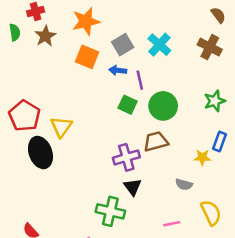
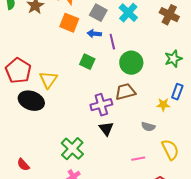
gray square: (123, 45) -> (98, 13), turned -30
green square: (128, 105) -> (87, 62), moved
black ellipse: (40, 153) -> (31, 101), turned -50
green cross: (110, 211) -> (72, 149), moved, turned 30

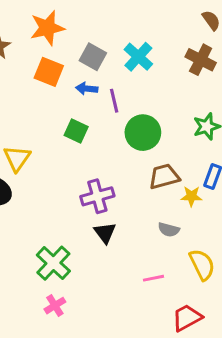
brown trapezoid: (125, 92) -> (164, 177), moved

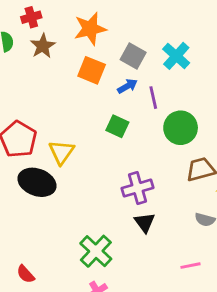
blue arrow: (87, 89) -> (127, 86), turned 144

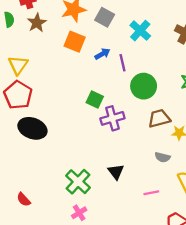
gray square: (133, 56) -> (105, 17), moved
green square: (117, 126) -> (95, 99), moved
yellow triangle: (61, 152) -> (18, 65), moved
purple cross: (137, 188) -> (112, 118), moved
black triangle: (145, 222) -> (116, 172), moved

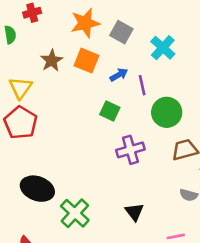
brown star: (37, 23) -> (52, 61), moved
green square: (95, 99) -> (110, 111), moved
black ellipse: (32, 128) -> (37, 189), moved
green cross: (78, 182) -> (75, 213), moved

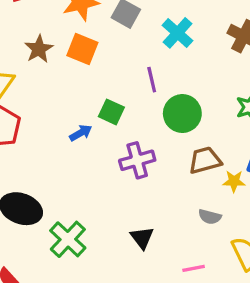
blue arrow: (119, 75) -> (81, 133), moved

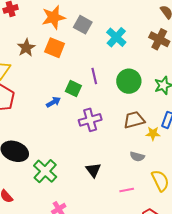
purple line: (152, 80) -> (94, 76), moved
green circle: (182, 114) -> (129, 81), moved

